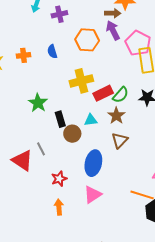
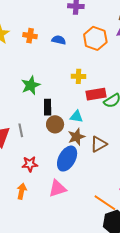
blue semicircle: (52, 52) -> (59, 40), turned 104
yellow cross: (81, 81) -> (78, 76), size x0.6
brown star: (116, 116) -> (76, 137), moved

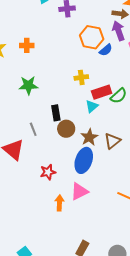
blue semicircle: (59, 40) -> (106, 50), moved, turned 136
green star: (31, 85) -> (28, 85), moved, turned 30
cyan triangle: (76, 116) -> (92, 106), moved, turned -40
gray line: (21, 130) -> (33, 129), moved
orange arrow: (22, 191) -> (59, 203), moved

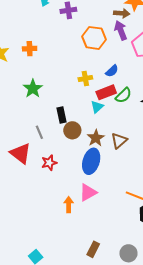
blue semicircle: (106, 50) -> (112, 71), moved
green star: (28, 85) -> (33, 89), turned -30
red star: (48, 172) -> (49, 163), moved

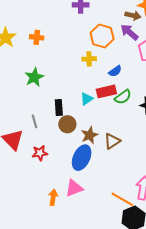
purple arrow: (121, 30) -> (129, 32), turned -36
yellow cross: (85, 78) -> (89, 59), moved
cyan triangle: (97, 107) -> (87, 99), moved

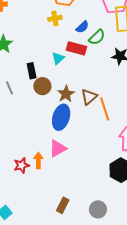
red rectangle: (106, 91) -> (76, 48), turned 36
green semicircle: (123, 97) -> (97, 37), moved
red star: (40, 153) -> (22, 165), moved
orange line: (122, 199) -> (105, 109), moved, turned 50

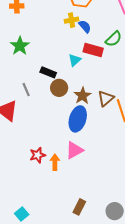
blue semicircle: (82, 27) -> (85, 26), moved, turned -88
black rectangle: (32, 71) -> (48, 72), turned -56
red star: (22, 165) -> (38, 155), moved

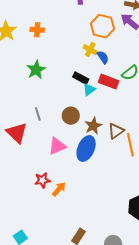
yellow cross: (72, 20) -> (90, 50), turned 32
black rectangle: (48, 72) -> (81, 78), moved
pink triangle: (74, 150) -> (57, 146), moved
orange arrow: (55, 162) -> (59, 189), turned 35

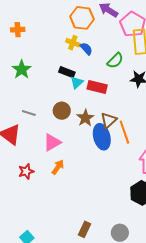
red rectangle: (109, 82) -> (97, 87), moved
gray line: (38, 114) -> (29, 113), turned -48
blue ellipse: (86, 148) -> (102, 137), moved, turned -30
red star: (42, 180) -> (26, 171), moved
orange arrow: (59, 189) -> (58, 167), moved

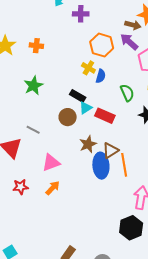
blue semicircle: (86, 49) -> (101, 76), turned 48
green semicircle: (115, 61) -> (127, 93), turned -78
brown circle: (62, 111) -> (68, 117), moved

